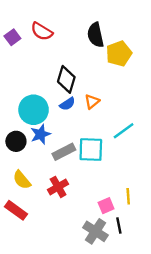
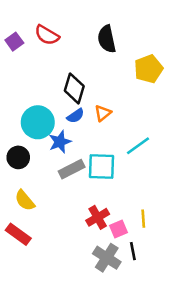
yellow pentagon: (119, 54) -> (148, 69), moved
blue star: (41, 134) -> (60, 142), moved
red cross: (58, 187) -> (98, 217), moved

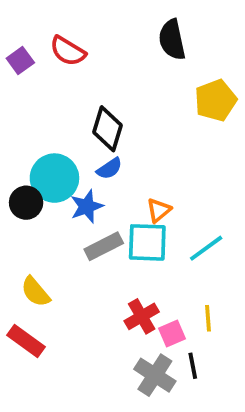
black semicircle: (107, 39) -> (172, 40), moved
orange triangle: (103, 113) -> (159, 210), moved
cyan line: (138, 146) -> (206, 248), moved
black circle: (18, 157) -> (26, 203), moved

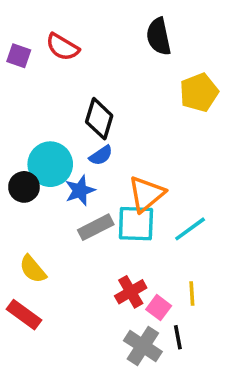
purple square: (20, 61) -> (19, 56), turned -35
orange triangle: (159, 210) -> (146, 194), size x1.6
pink square: (172, 333) -> (159, 308), turned -30

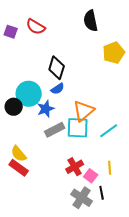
red rectangle: (24, 315) -> (19, 168), moved

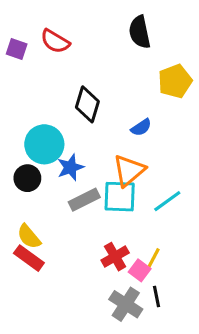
blue semicircle: (58, 89) -> (141, 127), moved
black circle: (14, 107) -> (27, 178), moved
yellow line: (110, 168) -> (153, 258), moved, turned 32

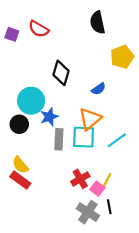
gray rectangle: (84, 200) -> (59, 139), turned -60

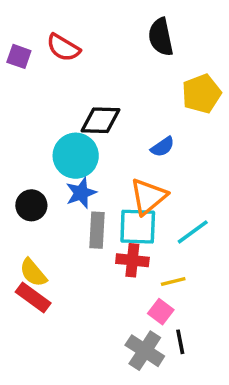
black diamond: (61, 73) -> (101, 120), turned 75
cyan circle: (31, 101) -> (76, 156), moved
red cross: (80, 179) -> (132, 260), moved, turned 36
yellow line: (107, 180) -> (173, 282), moved, turned 48

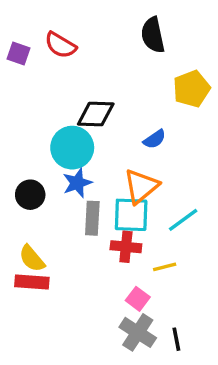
red rectangle: (33, 297) -> (32, 282), turned -32
pink square: (161, 312) -> (138, 299), moved
black line: (180, 342) -> (176, 339), moved

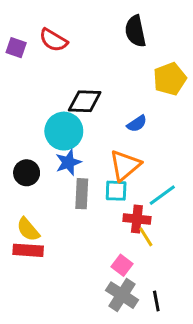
cyan square: (131, 215) -> (116, 191), size x0.7
red cross: (126, 247) -> (137, 219), moved
yellow line: (165, 267) -> (146, 237), turned 72

